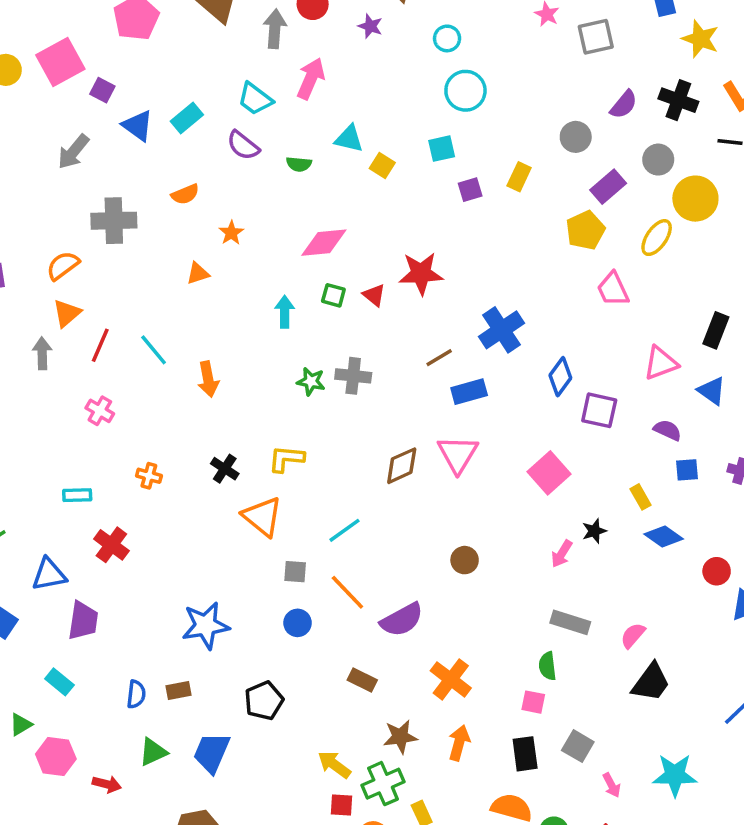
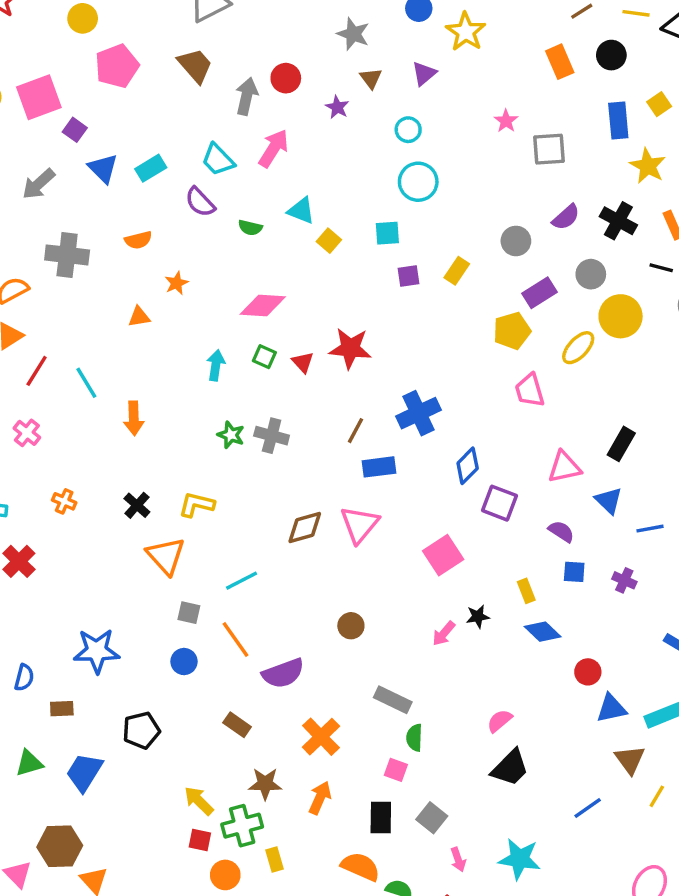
brown line: (439, 358) -> (355, 431), turned -40
gray rectangle: (570, 622) -> (393, 700), moved
blue semicircle: (136, 694) -> (24, 678), moved

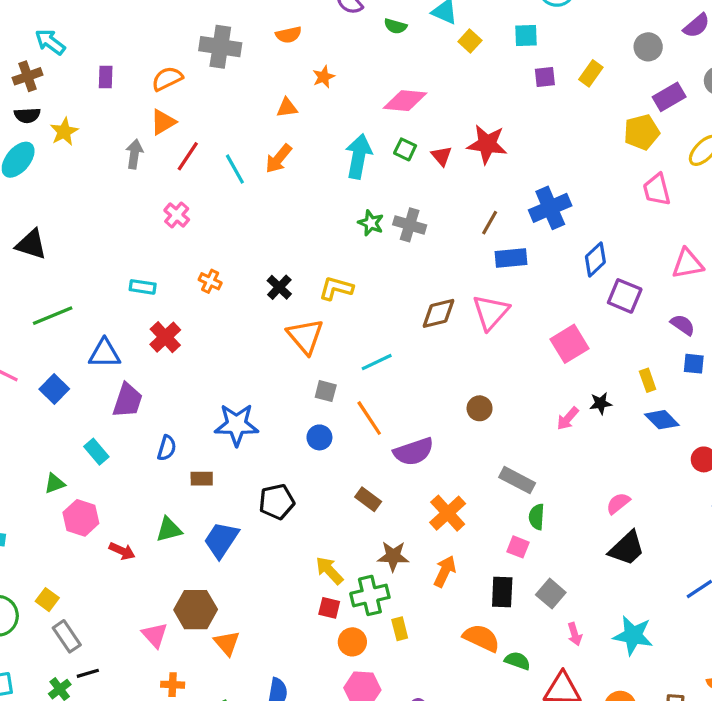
cyan arrow: (216, 365) -> (359, 156), size x1.5
orange arrow: (134, 418) -> (279, 159), moved, turned 40

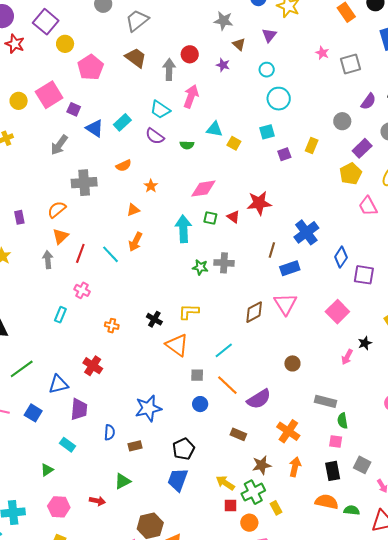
cyan rectangle: (143, 287) -> (60, 315), moved, turned -63
pink hexagon: (81, 518) -> (59, 507), moved
blue trapezoid: (221, 540) -> (178, 480), moved

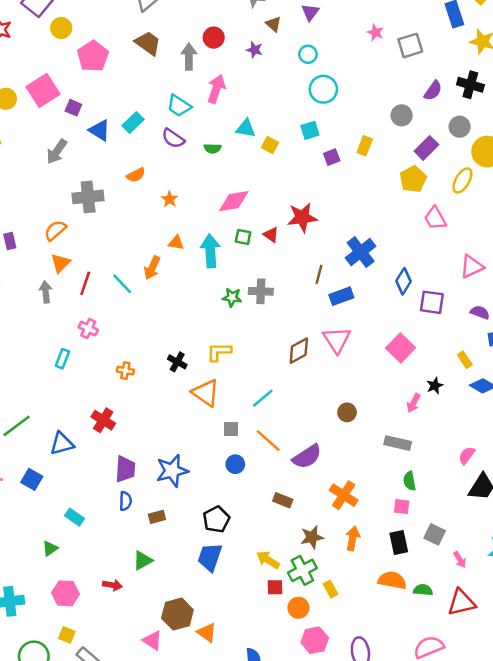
orange triangle: (133, 210) -> (176, 243), moved, turned 32
gray rectangle: (325, 401) -> (398, 443), moved
purple trapezoid: (79, 409) -> (125, 469), moved

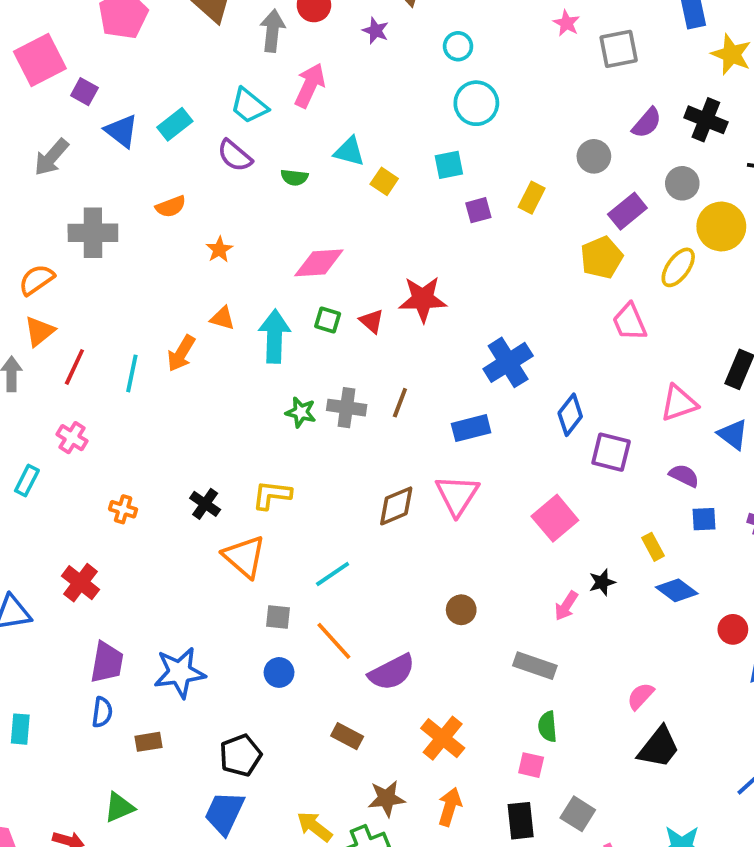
brown line: (319, 274) -> (400, 403), moved
cyan line: (122, 284) -> (132, 373), turned 50
cyan rectangle: (75, 517) -> (20, 729), turned 54

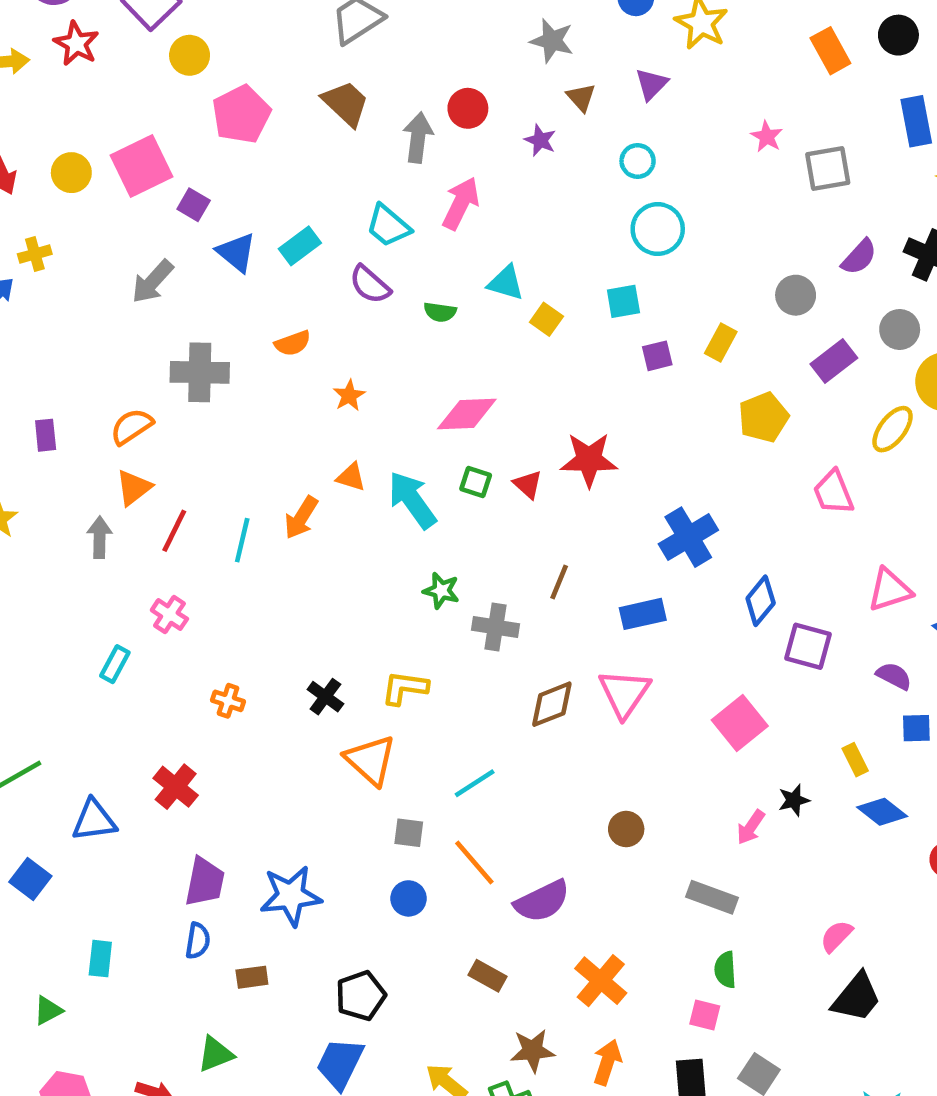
yellow pentagon: (602, 257) -> (763, 417), moved
cyan arrow: (274, 336) -> (412, 500), turned -39
gray cross: (347, 408) -> (496, 627), moved

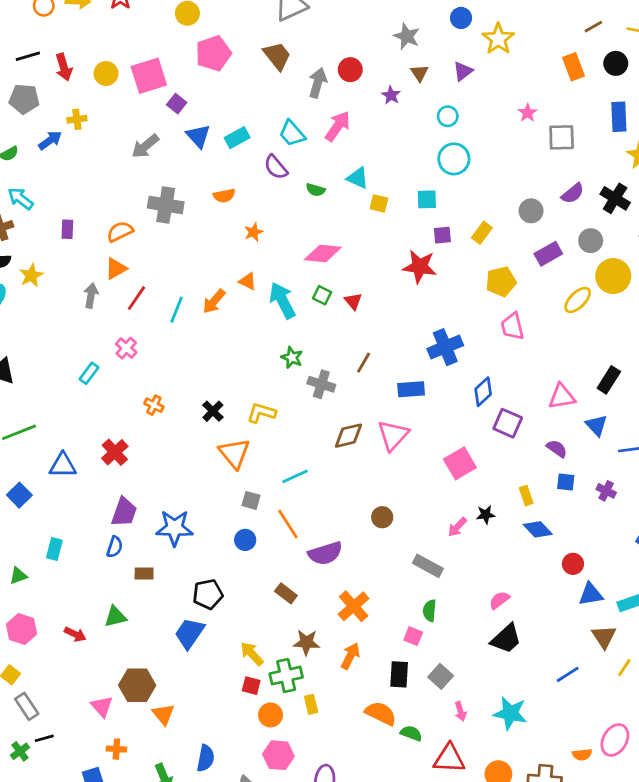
yellow square: (546, 319) -> (379, 203), turned -30
red star: (589, 460) -> (420, 267), moved
pink trapezoid: (833, 492) -> (512, 326), moved

